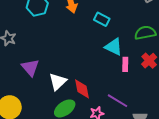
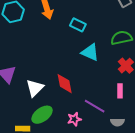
pink rectangle: (125, 64) -> (120, 91), moved
red diamond: (82, 89) -> (65, 84), moved

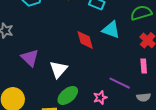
red diamond: (65, 84) -> (85, 40), moved

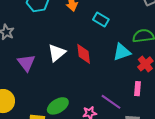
cyan triangle: (111, 30) -> (122, 52), moved, turned -48
white triangle: (58, 69) -> (57, 53), moved

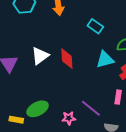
cyan rectangle: (101, 19) -> (95, 26), moved

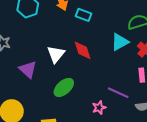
cyan rectangle: (95, 26) -> (83, 15), moved
green ellipse: (38, 109) -> (64, 87), moved

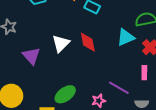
green ellipse: (64, 87) -> (65, 94), moved

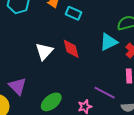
purple triangle: (31, 56) -> (17, 86), moved

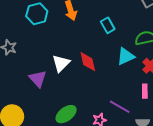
cyan rectangle: (74, 13) -> (108, 25), moved, turned 35
purple triangle: (17, 86) -> (38, 79), moved

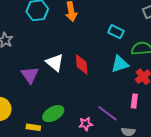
cyan rectangle: (108, 25) -> (116, 32), moved, turned -42
white triangle: (61, 63) -> (55, 63), turned -42

